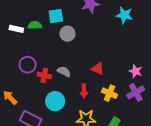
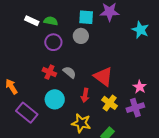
cyan square: (56, 16) -> (86, 17), moved
purple circle: (28, 65) -> (53, 42), moved
red triangle: (98, 69) -> (103, 76), size x1.5

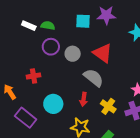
gray circle: (81, 36) -> (73, 54), moved
red cross: (49, 72) -> (34, 76), moved, turned -32
gray semicircle: (69, 72) -> (94, 78), moved, size x1.5
red triangle: (103, 76) -> (103, 53), moved

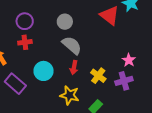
purple circle: (51, 47) -> (25, 21), moved
red triangle: (103, 53) -> (109, 15), moved
gray semicircle: (94, 78) -> (72, 45), moved

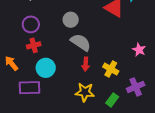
cyan circle: (44, 71) -> (46, 68), moved
purple cross: (124, 81) -> (136, 87), moved
purple rectangle: (15, 84) -> (30, 88), turned -35

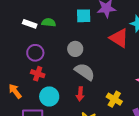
red cross: (34, 45) -> (38, 74), turned 32
red arrow: (86, 64) -> (80, 94), moved

